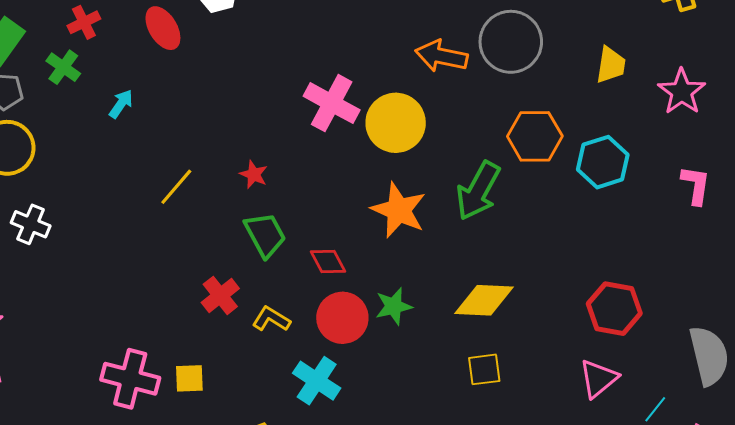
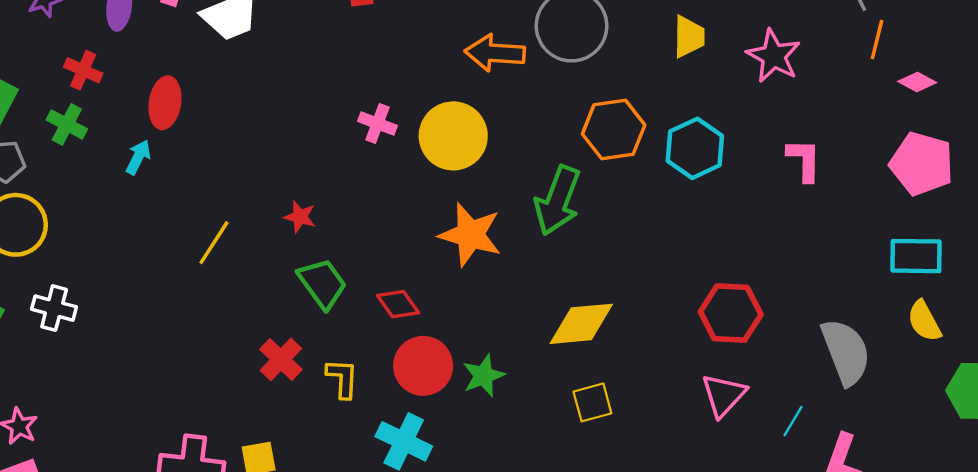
red cross: (84, 22) -> (83, 70), turned -32
red ellipse: (163, 28) -> (165, 103), moved, turned 48
pink cross: (332, 103) -> (377, 123), size x0.6
green star: (394, 306) -> (484, 376), moved
yellow L-shape: (271, 319) -> (342, 378), turned 69

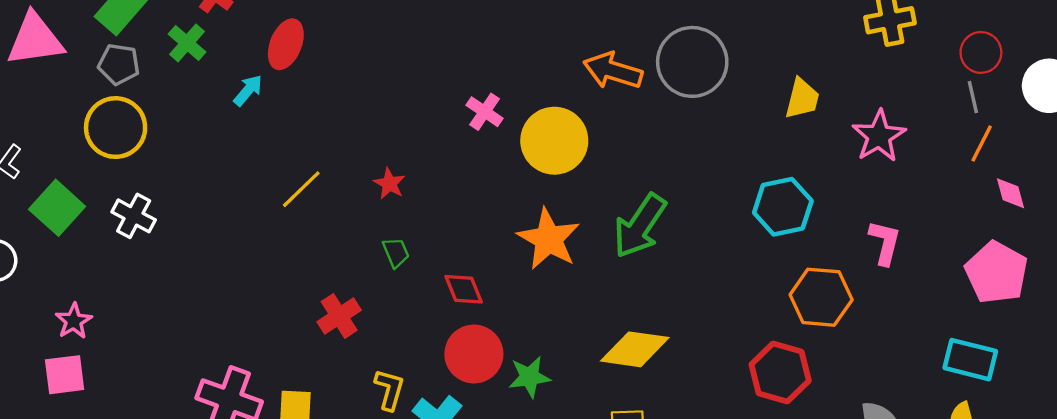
pink diamond: (917, 82) -> (1011, 193), turned 33
orange hexagon: (614, 130) -> (821, 297), moved
green trapezoid: (322, 283) -> (396, 253), size x0.6
yellow L-shape: (342, 378) -> (389, 389), moved

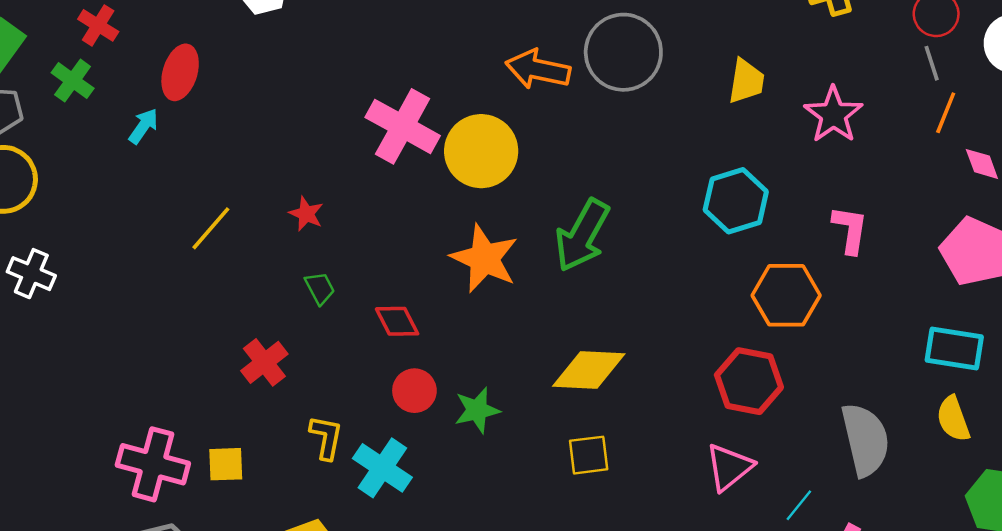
pink cross: (485, 112) -> (403, 126), size x1.8
red circle: (474, 354) -> (414, 391), size x0.7

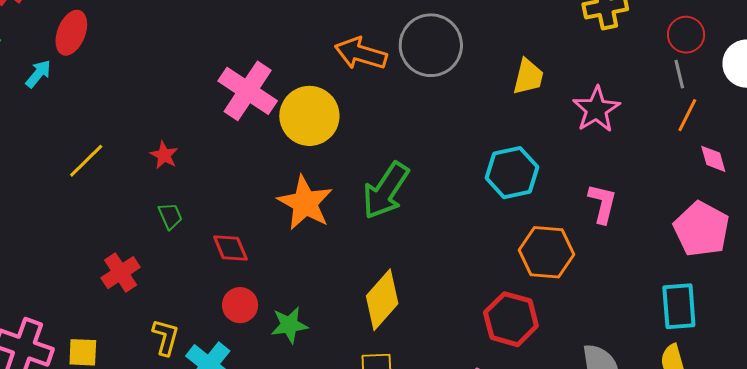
cyan rectangle: (954, 349) -> (679, 306), turned 72
yellow diamond: (589, 370) -> (382, 300), turned -56

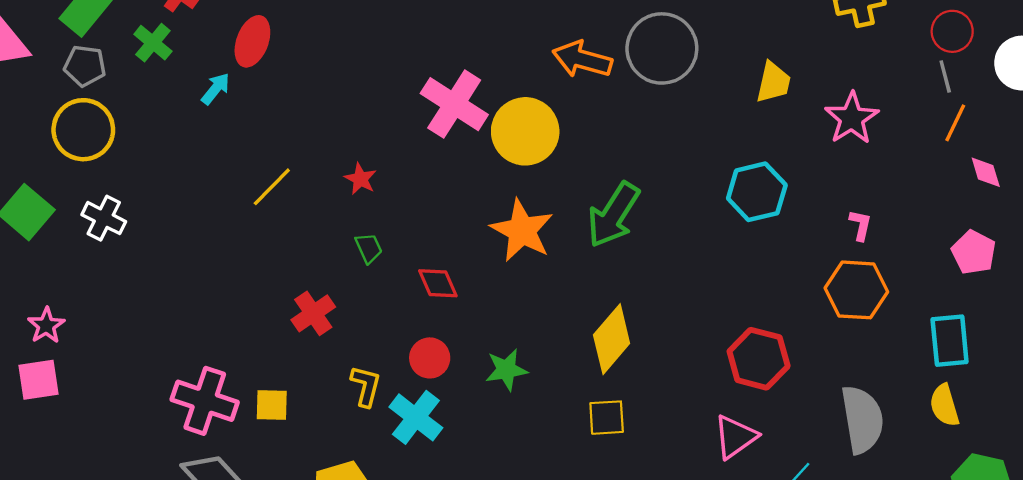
pink L-shape: (602, 203) -> (860, 225), size x0.7
pink pentagon: (701, 229) -> (974, 252), size x0.7
orange hexagon: (547, 252) -> (856, 290), moved
red circle: (240, 305) -> (430, 358), moved

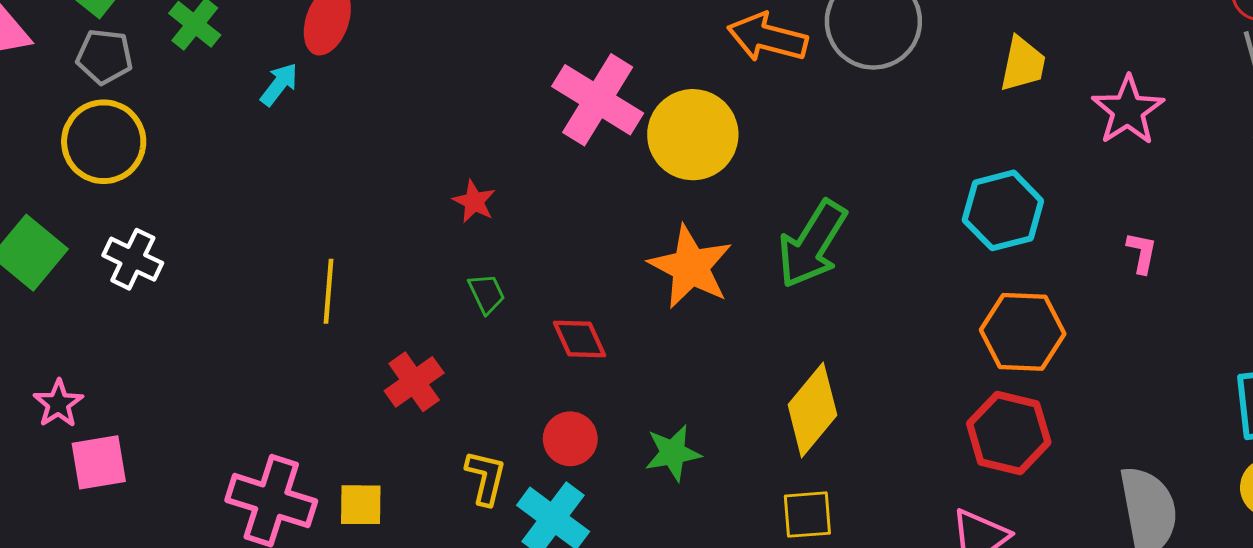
yellow line: (272, 187) -> (329, 291), moved, turned -39
orange hexagon: (856, 290) -> (1023, 332), moved
pink square: (38, 380) -> (99, 462), moved

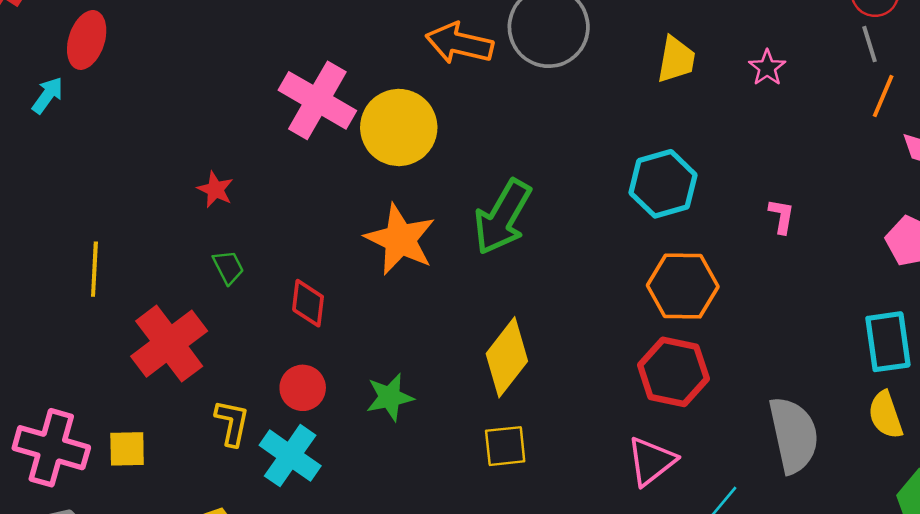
pink star: (1128, 110) -> (767, 68), moved, size x0.6
red diamond: (580, 339) -> (308, 303), turned 33
red cross: (414, 382) -> (169, 344), size x1.5

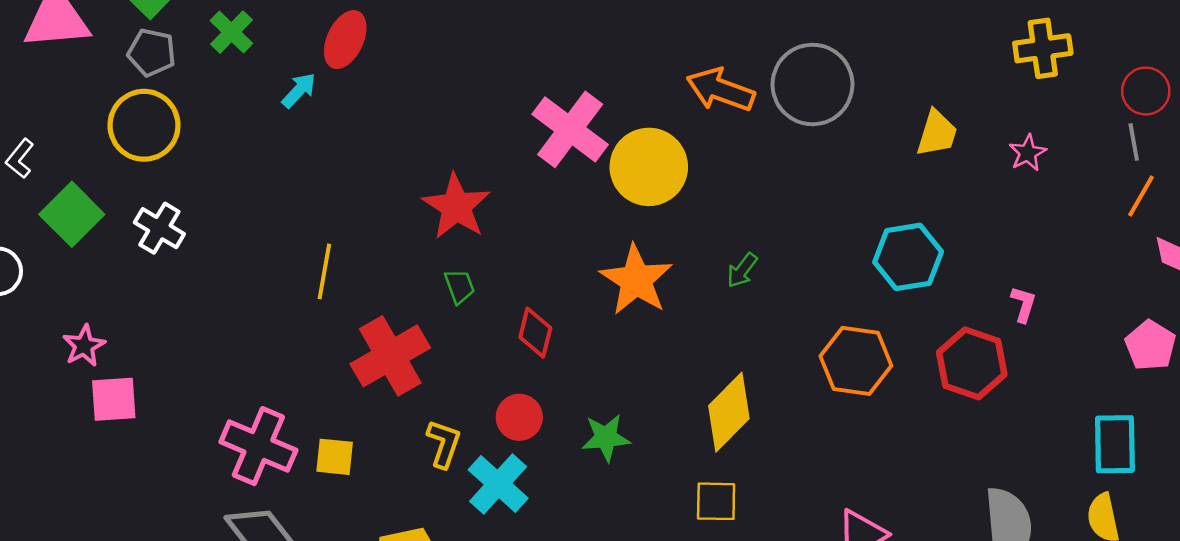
red star: (215, 190) -> (456, 206), size x1.8
green arrow: (502, 217) -> (742, 270), size x0.5
orange hexagon: (683, 286) -> (856, 361), moved
red hexagon: (673, 372) -> (972, 363), moved

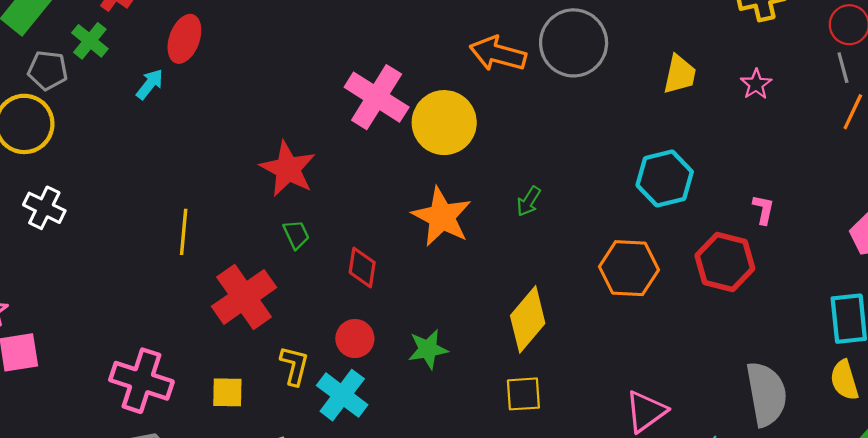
gray pentagon: (152, 52) -> (48, 70), moved
yellow square: (335, 457) -> (227, 392), moved

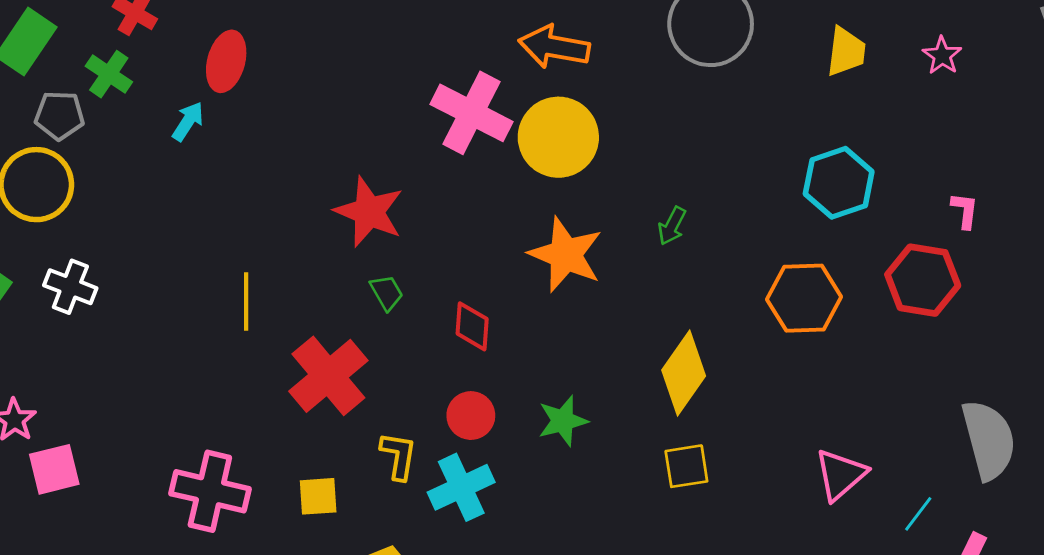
orange arrow: (498, 54) -> (554, 47), moved
cyan cross: (342, 395) -> (461, 487), turned 33

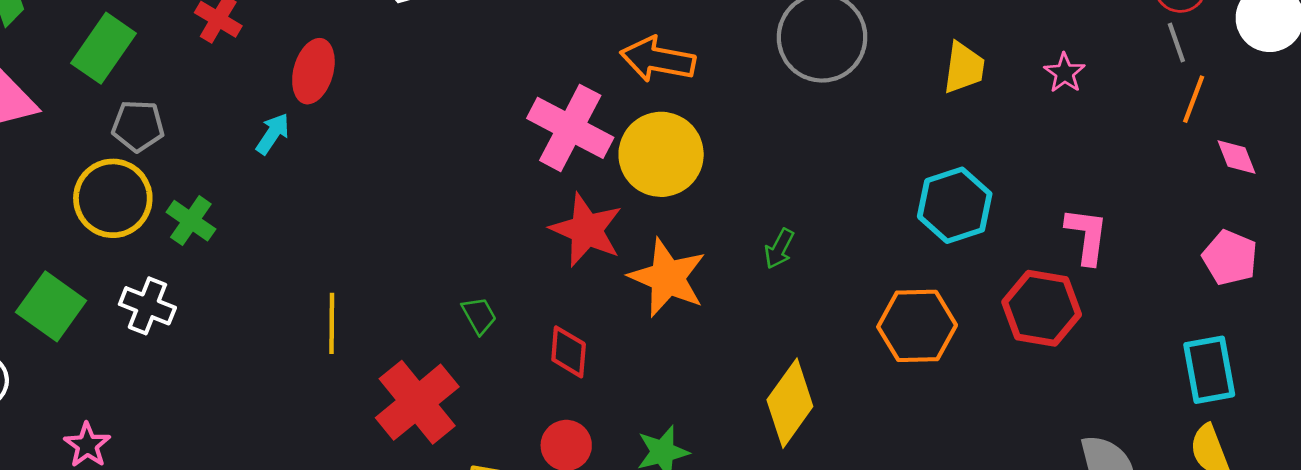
green cross: (109, 74) -> (191, 221), moved
pink L-shape: (965, 211) -> (1087, 236), size x1.5
red star: (369, 212) -> (586, 230), moved

